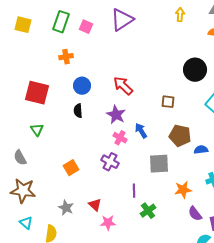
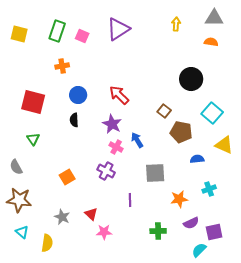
brown square: (168, 102) -> (164, 111), turned 32
brown pentagon: (180, 136) -> (181, 132), moved
green cross: (148, 211) -> (158, 231), moved, turned 35
purple semicircle: (195, 214) -> (191, 223), turned -77

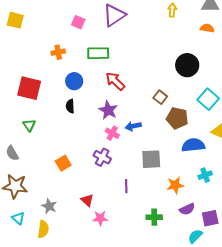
green rectangle: (57, 31) -> (98, 53), moved, turned 70
blue arrow: (137, 140) -> (133, 126), turned -70
blue semicircle: (197, 159) -> (193, 145), size x1.6
gray star: (62, 217) -> (49, 206), moved

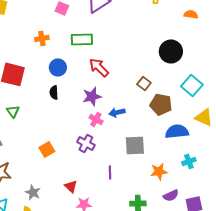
purple star: (108, 110) -> (92, 96), turned 30

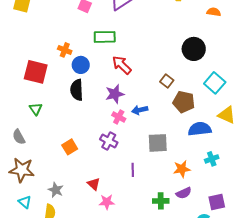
orange cross: (42, 38) -> (65, 50), moved, turned 32
black semicircle: (54, 92) -> (77, 90), size x1.5
purple semicircle: (171, 195) -> (184, 193), moved

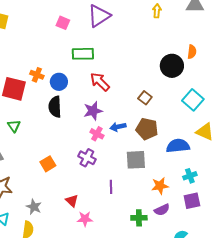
orange semicircle: (214, 12) -> (192, 52), moved, turned 88
orange cross: (65, 50) -> (37, 75), moved
brown pentagon: (184, 102) -> (147, 129), moved
purple square: (217, 202) -> (192, 201), moved

